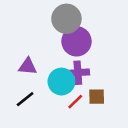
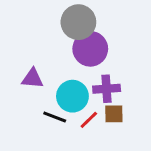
purple cross: (78, 73) -> (107, 89), moved
black line: (25, 99) -> (55, 117), moved, turned 60

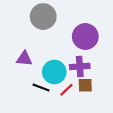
gray circle: (78, 22) -> (43, 17), moved
purple circle: (90, 49) -> (85, 37), moved

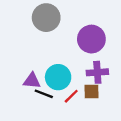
purple triangle: (24, 59) -> (32, 81), moved
purple cross: (80, 66) -> (97, 72), moved

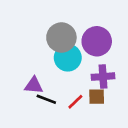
gray circle: (46, 18) -> (61, 37), moved
cyan circle: (58, 77) -> (68, 58), moved

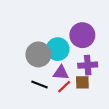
gray circle: (61, 37) -> (38, 54), moved
purple triangle: (34, 85) -> (61, 73), moved

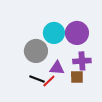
cyan circle: (58, 49) -> (54, 33), moved
red line: (64, 87) -> (49, 81), moved

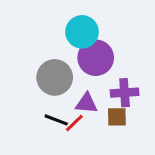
cyan circle: (54, 33) -> (82, 32), moved
purple circle: (77, 33) -> (96, 58), moved

